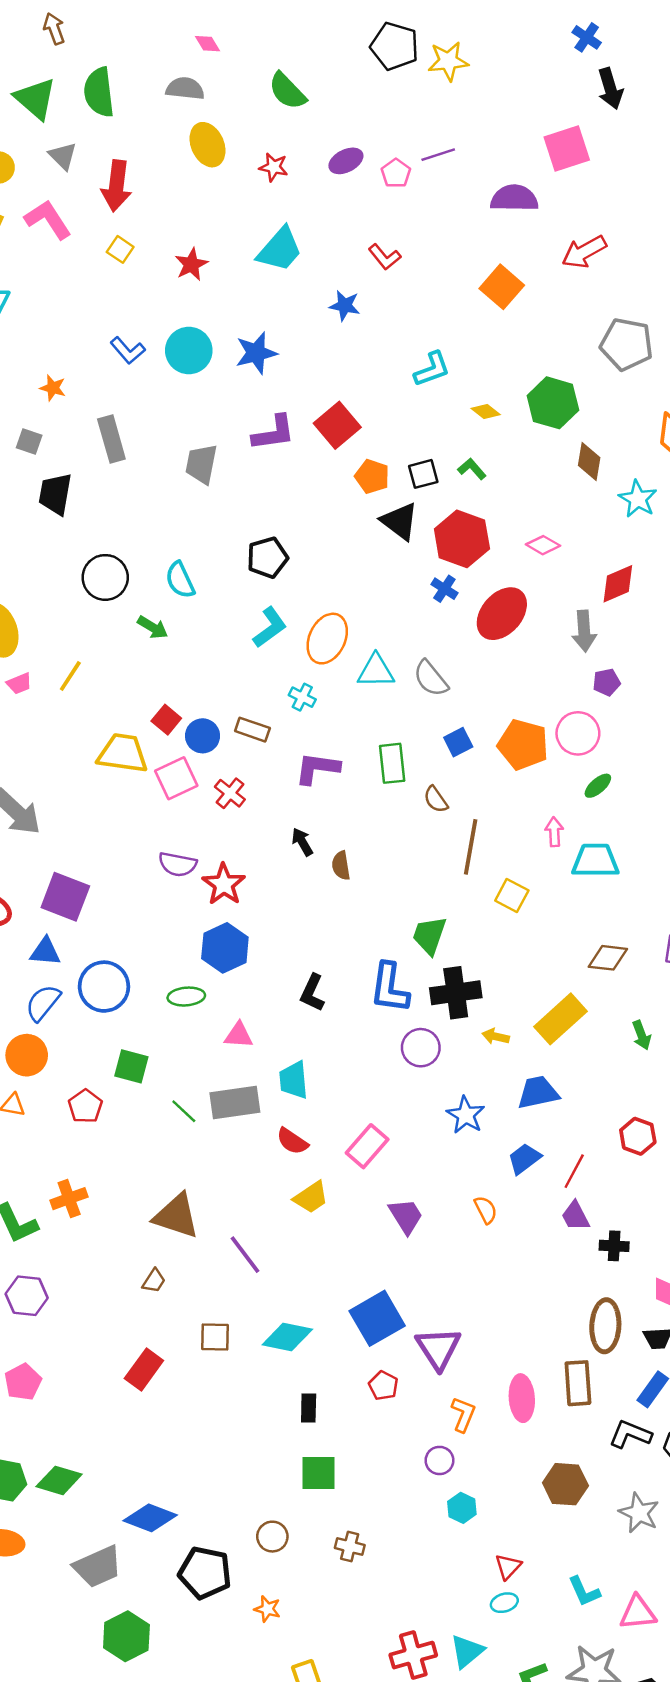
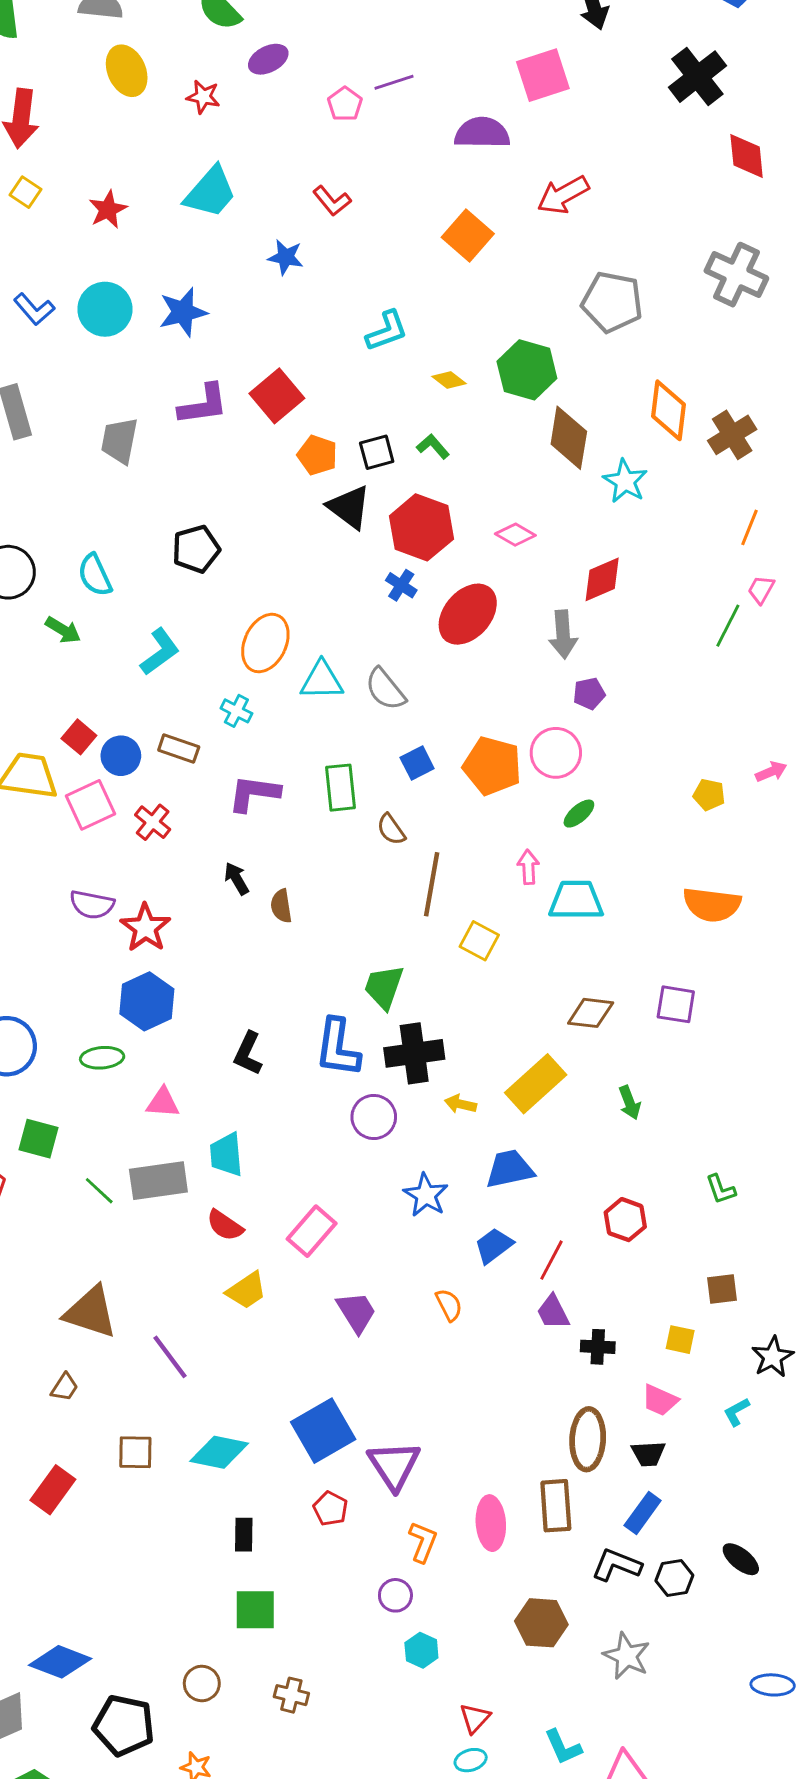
purple ellipse: (346, 161) -> (268, 59), moved
brown diamond: (589, 461) -> (569, 438), size x1.4
cyan L-shape: (270, 627) -> (160, 652), moved

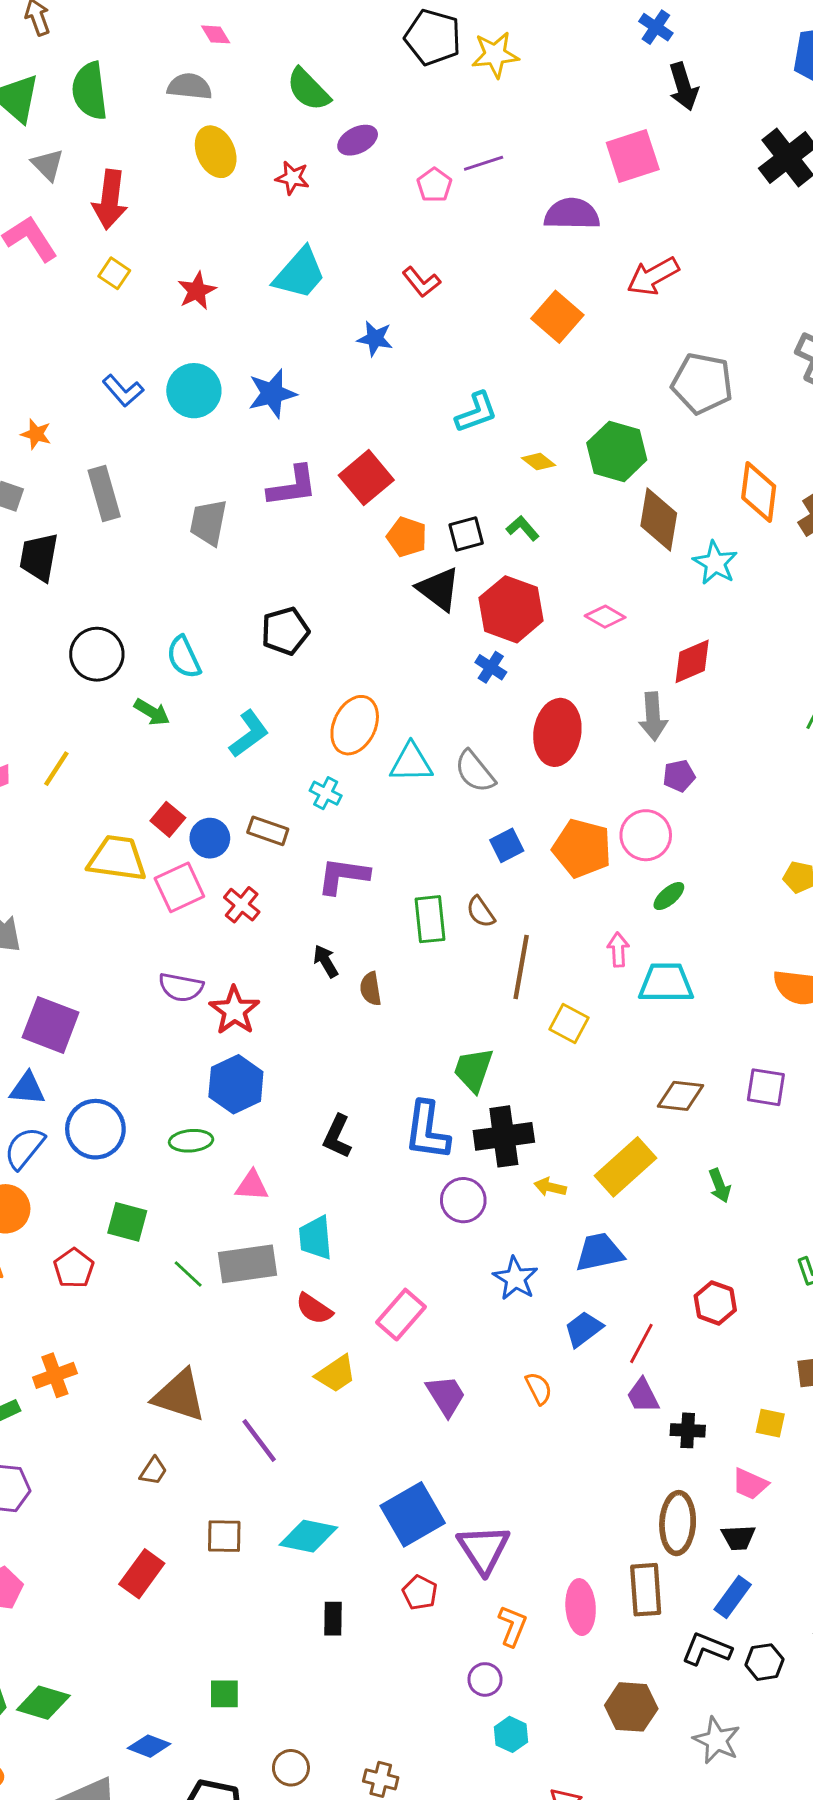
red ellipse: (468, 614) -> (557, 732), moved, turned -32
green rectangle: (341, 788) -> (430, 919), moved
green square: (255, 1610) -> (224, 1694), moved, size x0.7
blue diamond: (60, 1662) -> (149, 1746), size x0.7

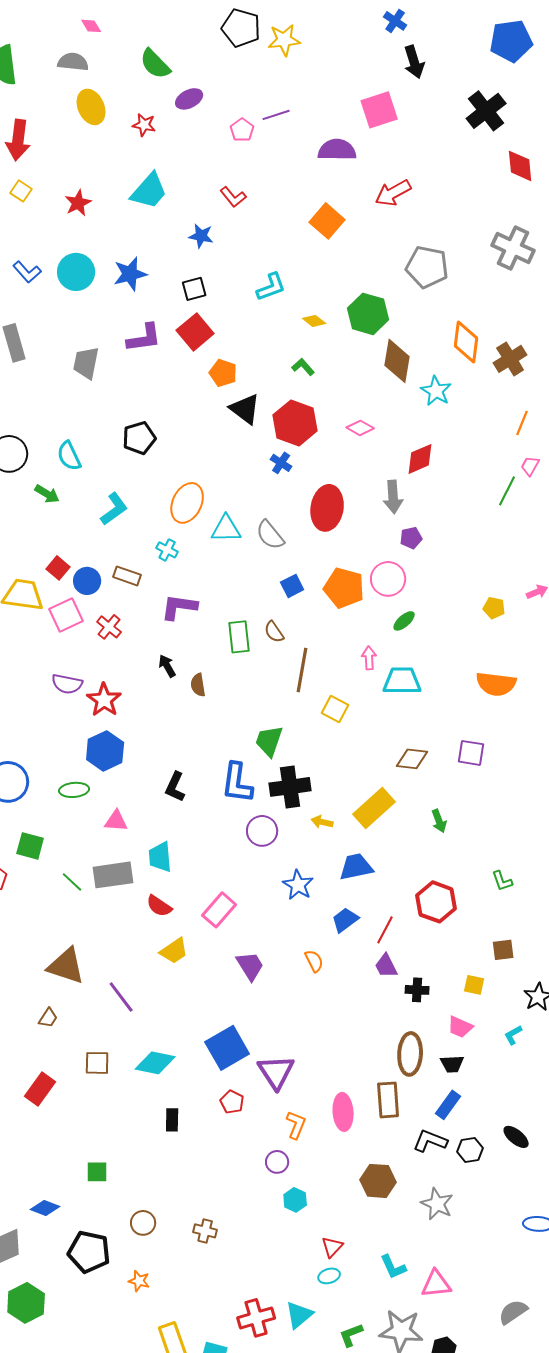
black square: (466, 534) -> (194, 289), moved
red hexagon: (715, 1303) -> (436, 902), size x1.4

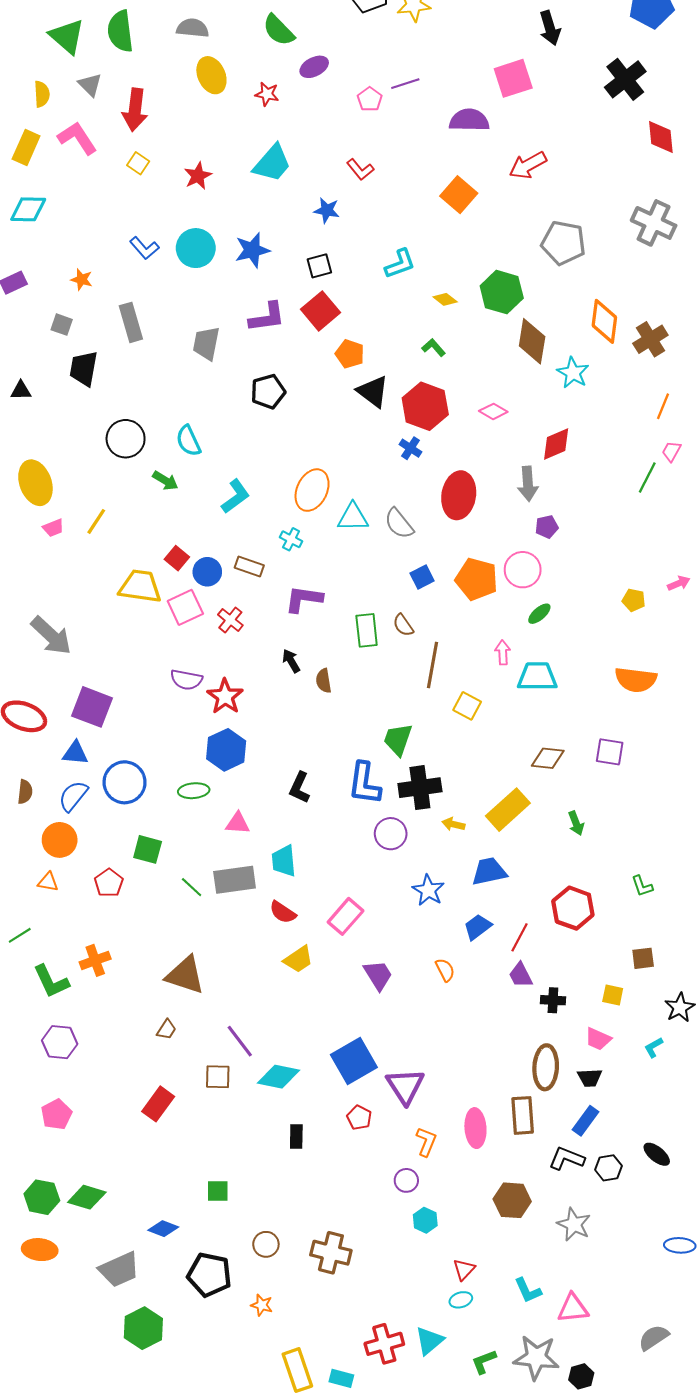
black pentagon: (139, 438) -> (268, 392), moved
purple line: (121, 997) -> (240, 1041), moved
brown cross: (205, 1231) -> (331, 1253), size x1.6

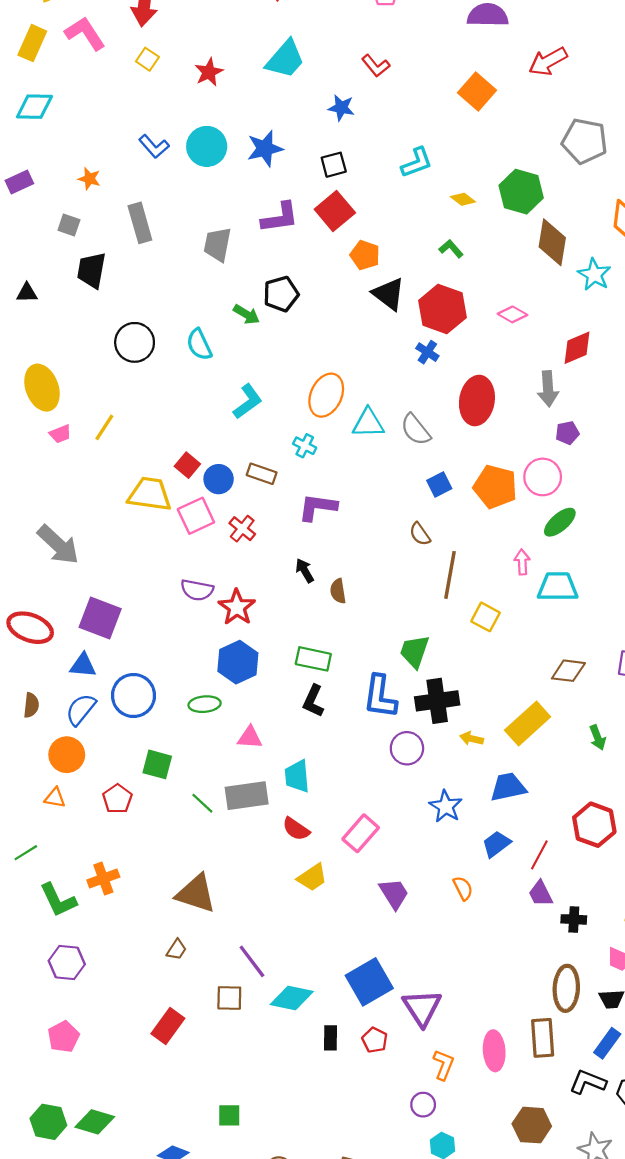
green arrow: (165, 481) -> (247, 314), moved
green ellipse: (539, 614) -> (560, 522), size x1.4
green rectangle: (367, 630) -> (313, 659), moved, turned -72
black rectangle: (296, 1136) -> (331, 1038), moved

